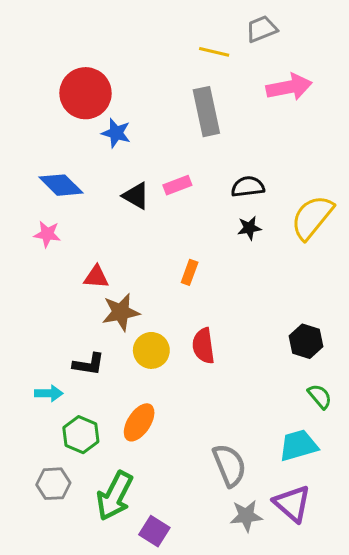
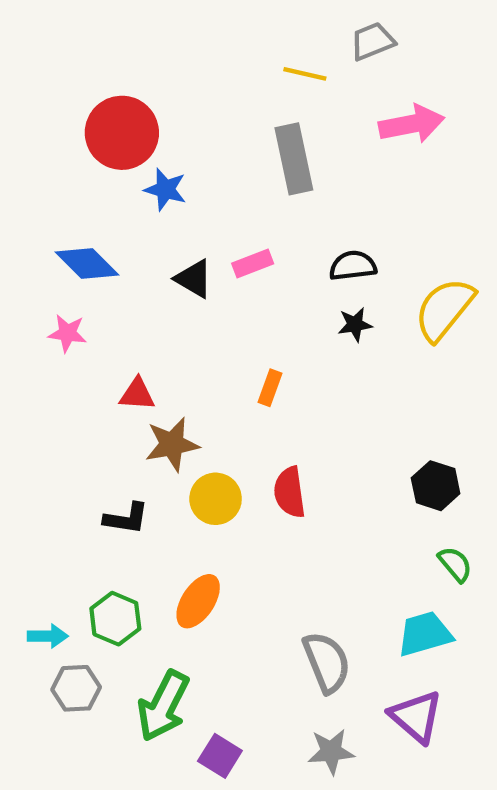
cyan arrow: (49, 393) -> (48, 636), moved
gray star: (246, 516) -> (331, 752), moved

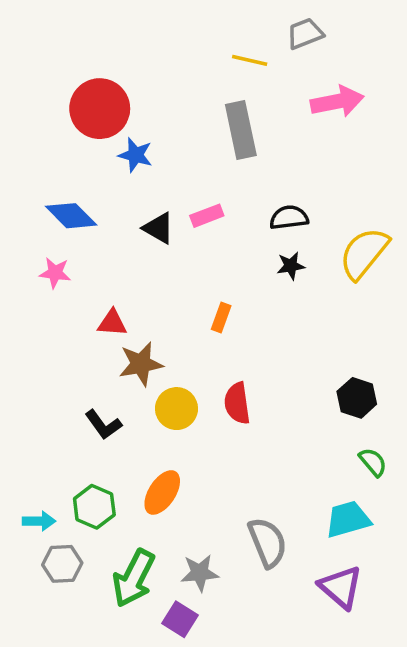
black L-shape: (126, 518) -> (103, 425), turned 45
gray star: (331, 752) -> (200, 573), moved

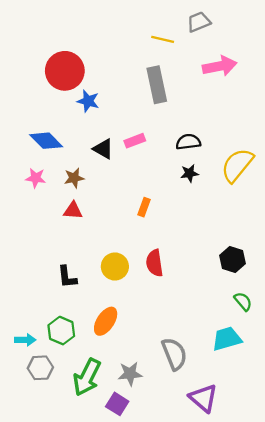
brown star: (141, 364) -> (74, 178), moved, size x0.7
black L-shape: (103, 425) -> (67, 277), turned 30
purple triangle: (341, 587) -> (203, 398), moved

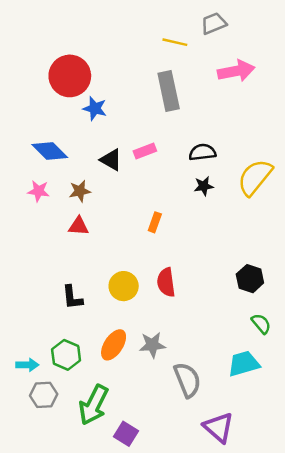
gray star: (130, 374) -> (152, 345), moved

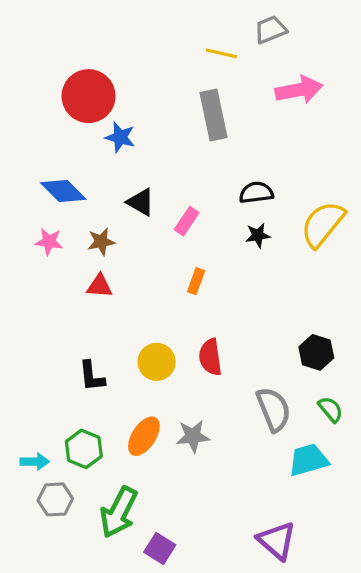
pink rectangle: (145, 151) -> (187, 221), moved, turned -35
gray semicircle: (187, 380) -> (274, 409), moved

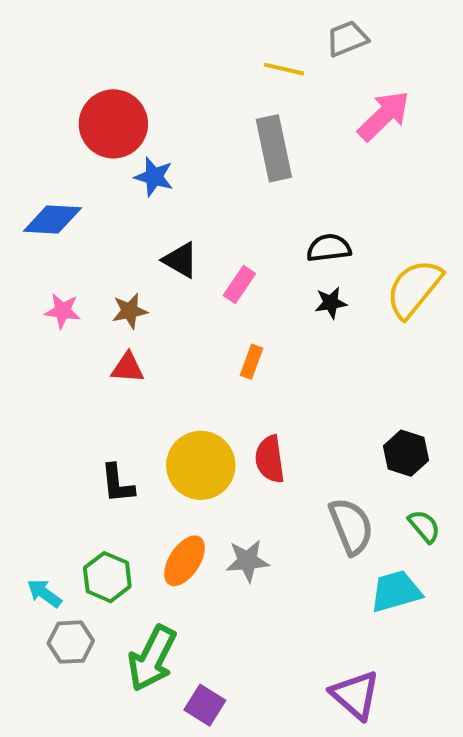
pink arrow: (299, 90) -> (384, 116), turned -33
blue diamond: (63, 191) -> (52, 219), moved, turned -42
yellow circle: (157, 362) -> (201, 465), size x1.4
cyan arrow: (35, 462) -> (44, 593), turned -144

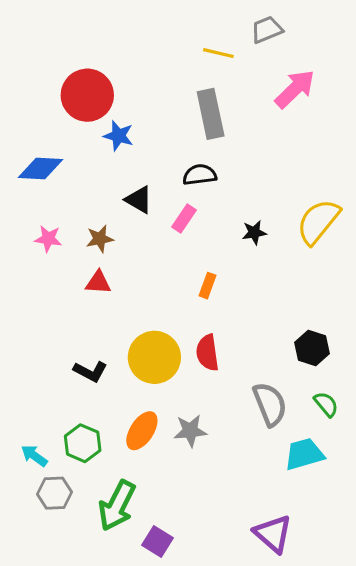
black semicircle: (329, 248) -> (200, 175), moved
orange rectangle: (252, 362) -> (207, 286), moved
black L-shape: (117, 484) -> (90, 371), turned -56

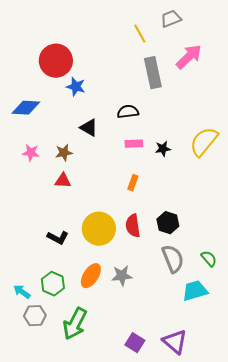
yellow line: (218, 53) -> (140, 34), turned 48
gray rectangle: (211, 114) -> (153, 73), moved
pink rectangle: (184, 218) -> (134, 144), moved, turned 54
black hexagon: (312, 348) -> (168, 223), moved
purple square: (158, 542) -> (135, 343), moved

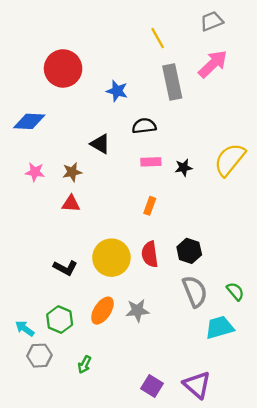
gray trapezoid: (171, 19) -> (212, 21), moved
blue star: (76, 87) -> (117, 91), moved
green arrow: (75, 324) -> (84, 365), size x0.5

